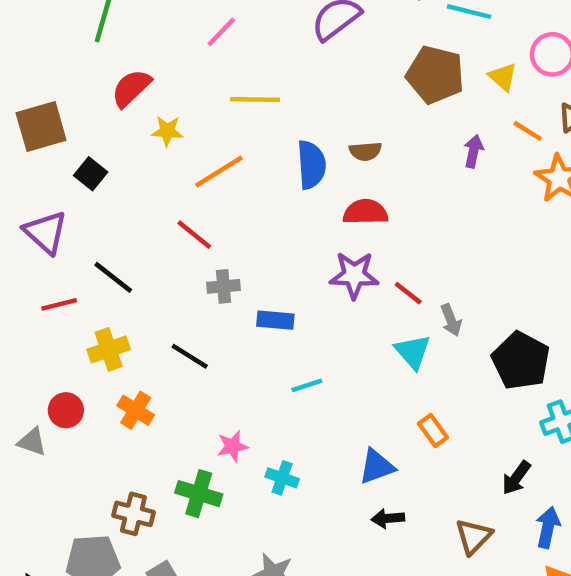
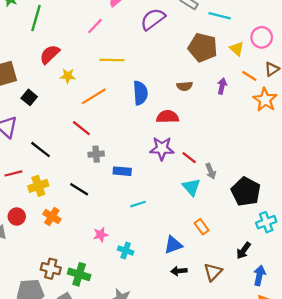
brown semicircle: (365, 151) -> (185, 86), moved
red line: (59, 304) -> (13, 173), moved
green cross: (199, 494) -> (79, 274), moved
brown triangle: (474, 536) -> (213, 272), moved

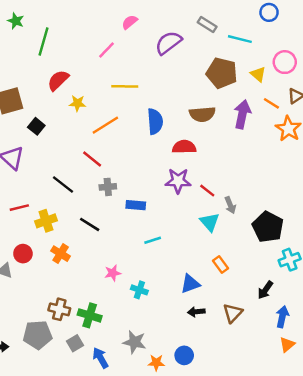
brown semicircle: (185, 86) -> (202, 114), size x1.5
purple arrow: (222, 86) -> (242, 114), size x1.6
black line: (41, 150) -> (63, 184), moved

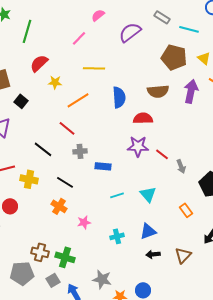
yellow cross: (46, 221) -> (29, 179), turned 30
cyan triangle: (210, 222) -> (148, 194), moved
orange cross: (61, 254) -> (59, 206), moved
orange rectangle: (221, 264) -> (186, 210), moved
cyan cross: (139, 290) -> (117, 236), moved, turned -32

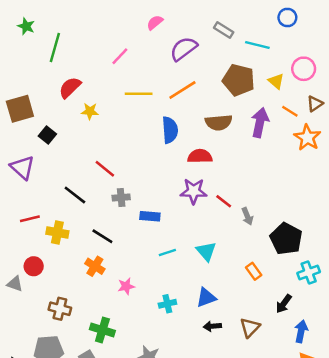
pink semicircle: (98, 15) -> (155, 22), moved
orange line: (78, 100) -> (182, 90), moved
brown cross: (40, 252) -> (60, 309), moved

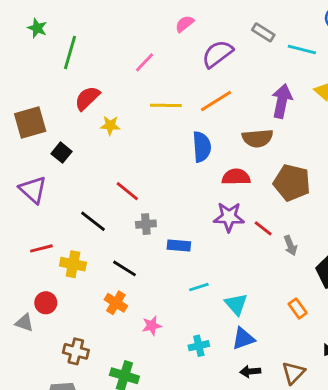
brown pentagon: (239, 80) -> (292, 183), moved
purple arrow: (260, 123) -> (282, 101), moved
cyan triangle: (206, 251) -> (236, 304), moved

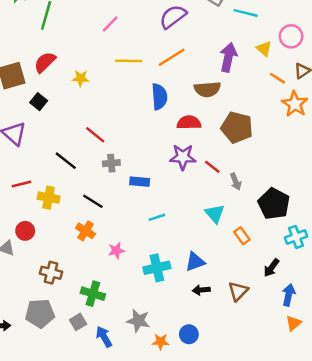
red semicircle: (87, 98) -> (45, 62), moved
cyan triangle: (236, 304) -> (215, 214), moved
cyan cross: (199, 346) -> (157, 268), size x1.5

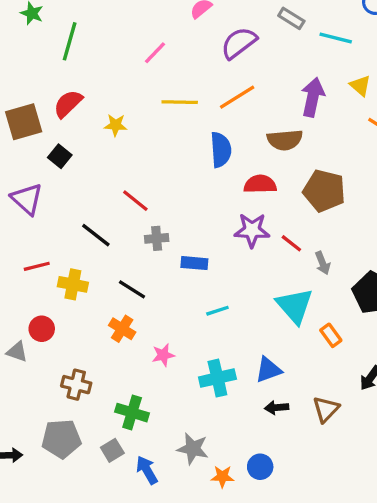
cyan triangle: (215, 214) -> (295, 306), size x1.4

